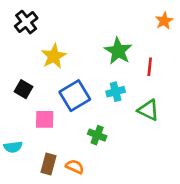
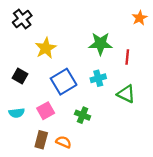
green star: (118, 51) -> (100, 44), turned -30
pink square: (45, 119) -> (46, 111), moved, turned -30
cyan semicircle: (13, 147) -> (17, 113), moved

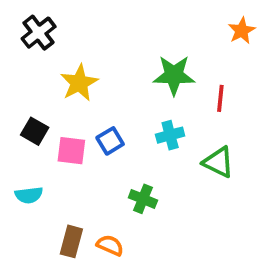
blue square: (64, 82) -> (110, 141), size x0.6
pink square: (46, 111) -> (71, 151), moved, turned 36

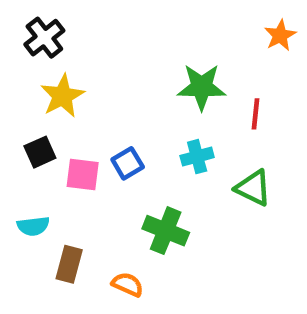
yellow star: (79, 83) -> (62, 96), moved
black square: (35, 131) -> (40, 152), turned 36
green cross: (143, 199) -> (166, 231), size x1.4
brown rectangle: (71, 241) -> (69, 264), moved

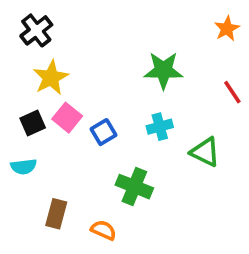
red line: (255, 114) -> (232, 92), moved, turned -40
pink square: (83, 174) -> (67, 118), moved, turned 32
cyan semicircle: (33, 226) -> (24, 167), moved

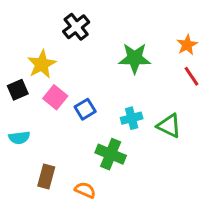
orange star: (227, 29) -> (187, 45), moved
black cross: (36, 30) -> (76, 27), moved
black square: (33, 123) -> (18, 90), moved
cyan cross: (160, 127) -> (132, 118), moved

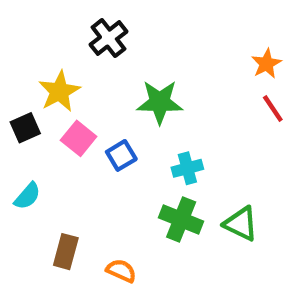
green star: (135, 58) -> (160, 102), moved
green triangle: (169, 126) -> (241, 224), moved
cyan semicircle: (19, 138) -> (27, 196), turned -42
green cross: (111, 154) -> (181, 219), moved

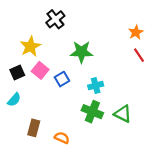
black square: (25, 128) -> (17, 73), moved

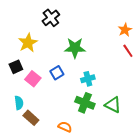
pink square: (40, 70) -> (33, 79), moved
cyan semicircle: (14, 100) -> (19, 103), moved, turned -48
brown rectangle: (34, 128) -> (31, 118), turned -63
orange semicircle: (62, 138) -> (65, 127), moved

